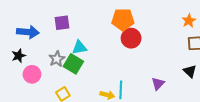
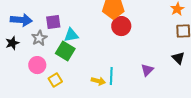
purple square: (62, 23) -> (53, 22), moved
gray star: (57, 59) -> (39, 38), moved
pink circle: (32, 74) -> (37, 65), moved

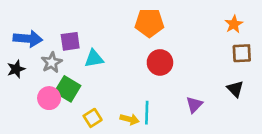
red circle: (121, 26) -> (160, 62), moved
green square: (65, 51) -> (68, 89), moved
yellow square: (55, 80) -> (93, 118), moved

